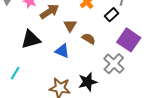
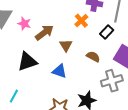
brown semicircle: (89, 39) -> (93, 57), moved
gray cross: (114, 64) -> (112, 81), turned 35

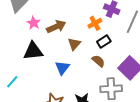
pink star: (24, 24) -> (33, 23), moved
black rectangle: (107, 32) -> (104, 41), moved
blue triangle: (60, 71) -> (62, 68), turned 35

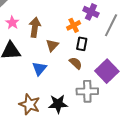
brown arrow: (56, 27) -> (35, 27), turned -60
black rectangle: (104, 41) -> (82, 44), turned -48

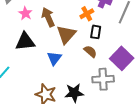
brown arrow: (35, 27) -> (48, 17), turned -30
brown triangle: (52, 45) -> (66, 34), size x1.5

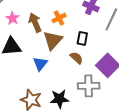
orange cross: (87, 14) -> (59, 18), moved

